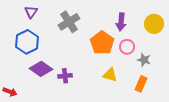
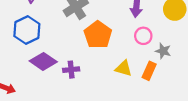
orange pentagon: (102, 43) -> (98, 35), moved
orange rectangle: (141, 84) -> (149, 71), moved

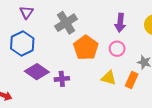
pink circle: (143, 36) -> (117, 49), moved

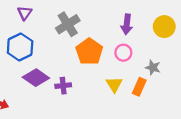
yellow triangle: (109, 78) -> (114, 84), turned 42

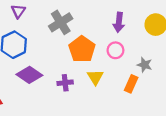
yellow triangle: (114, 84) -> (95, 77), moved
purple cross: (63, 86) -> (65, 83), moved

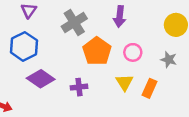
purple arrow: (119, 22) -> (120, 17), moved
gray star: (145, 65) -> (169, 60), moved
yellow triangle: (95, 77) -> (124, 82), moved

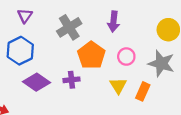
gray star: (169, 60) -> (161, 63), size x1.6
purple cross: (79, 87) -> (72, 80), moved

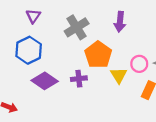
pink circle: (126, 56) -> (139, 64), moved
yellow triangle: (118, 86) -> (119, 75), moved

